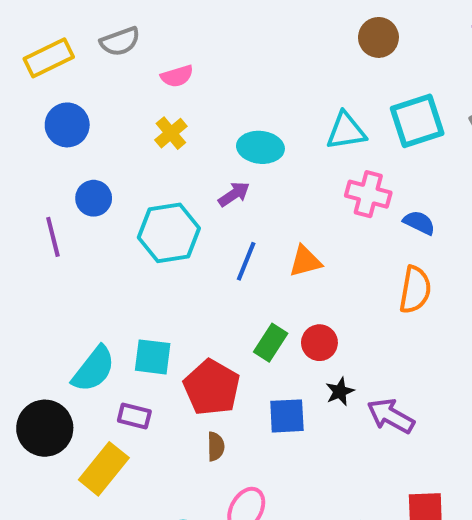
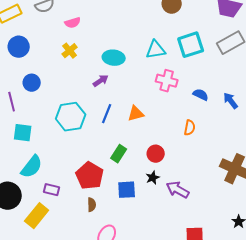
blue semicircle: (419, 223) -> (201, 95), moved
cyan hexagon: (169, 233) -> (71, 117), moved
orange semicircle: (415, 290) -> (190, 128), size x0.7
red circle: (319, 343) -> (156, 154), moved
cyan square: (153, 357) -> (23, 133), moved

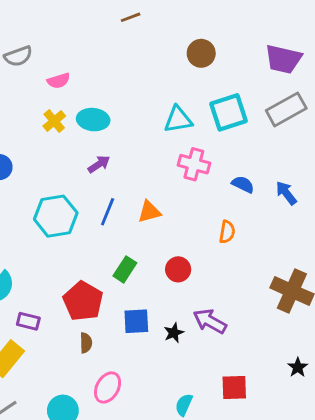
cyan ellipse: (114, 58) -> (93, 120), moved
black star: (153, 178) -> (174, 333), moved

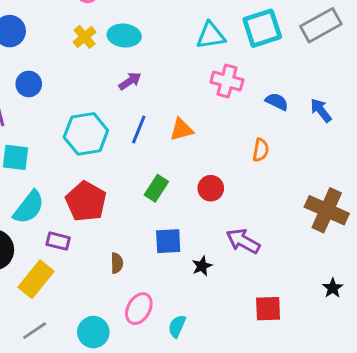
red pentagon: (83, 301) -> (86, 201), moved
black star: (174, 333) -> (202, 266), moved
cyan semicircle: (184, 405) -> (177, 326), moved

